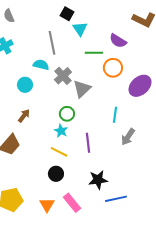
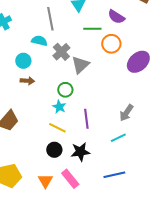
cyan line: (115, 115) -> (118, 138), moved, turned 56
brown arrow: (24, 116) -> (27, 81), moved, turned 56
black star: (98, 180) -> (80, 152), moved

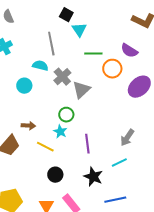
purple semicircle: (116, 17) -> (129, 51), moved
brown arrow: (27, 81) -> (28, 126), moved
yellow line: (57, 128) -> (45, 147), moved
black star: (80, 152) -> (93, 177), moved, turned 30

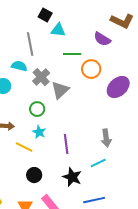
cyan triangle: (79, 30) -> (58, 30), turned -49
purple semicircle: (129, 51) -> (102, 39), moved
green circle: (66, 115) -> (37, 109), moved
gray arrow: (127, 138) -> (106, 138), turned -42

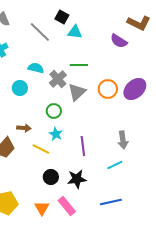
gray line: (30, 44) -> (40, 32), moved, turned -35
green line: (72, 54) -> (79, 65), moved
orange circle: (91, 69) -> (108, 89), moved
black star: (72, 177) -> (77, 179), moved, turned -30

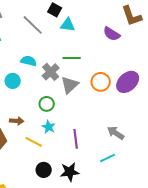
brown L-shape: (139, 23) -> (132, 16), turned 45
gray arrow: (123, 140) -> (116, 133), turned 132

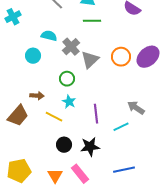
green line: (72, 58) -> (92, 21), moved
cyan line: (108, 158) -> (121, 127), moved

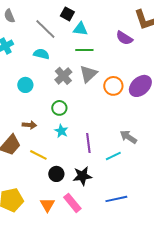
cyan semicircle: (49, 36) -> (41, 54), moved
gray triangle: (90, 60) -> (88, 74), moved
yellow line: (54, 117) -> (38, 155), moved

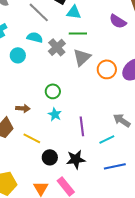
gray cross: (63, 76) -> (57, 47), moved
cyan circle: (25, 85) -> (18, 55), moved
blue line: (116, 199) -> (115, 166), moved

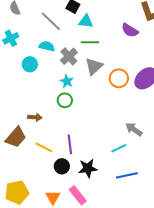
cyan star: (55, 114) -> (67, 81), moved
purple line: (82, 126) -> (70, 144), moved

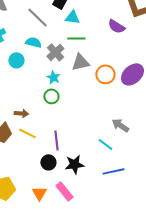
gray triangle: (94, 66) -> (80, 62), turned 30
yellow line: (44, 147) -> (27, 133), moved
cyan line: (119, 148) -> (105, 144), turned 63

